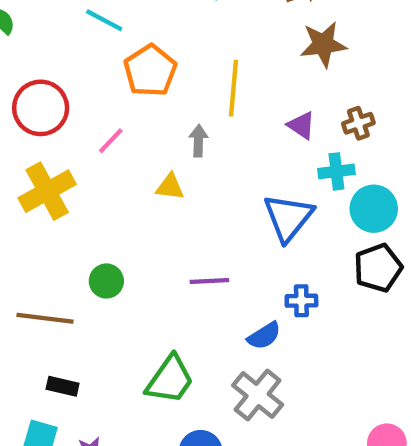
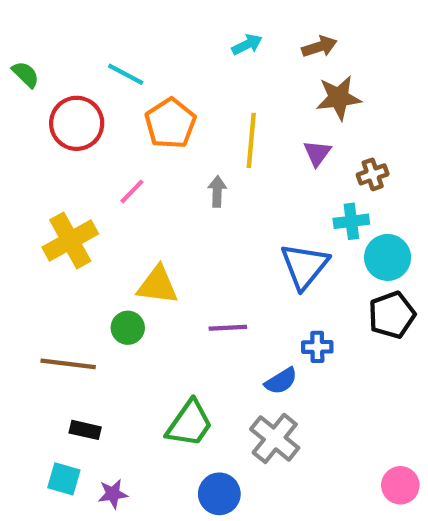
red circle: (41, 108) -> (77, 123), moved
purple triangle: (301, 125) -> (317, 153), moved, turned 32
yellow triangle: (170, 187) -> (158, 285), moved, size x1.5

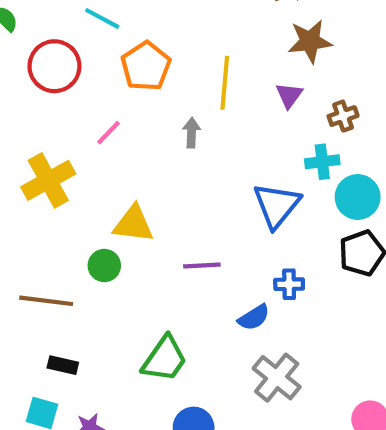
gray cross: (275, 438) -> (277, 378), moved

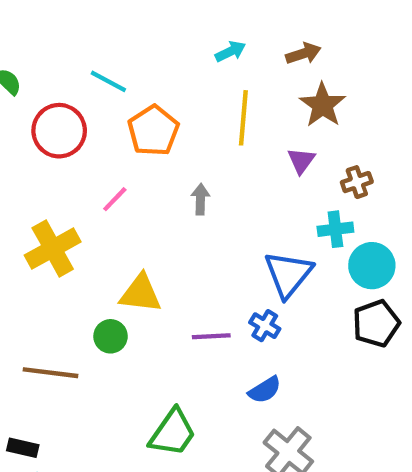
brown star: (310, 41) -> (323, 105), turned -30
yellow line: (225, 83) -> (243, 118), moved
blue cross: (289, 284) -> (265, 326), moved, turned 32
black rectangle: (63, 365) -> (23, 448), moved

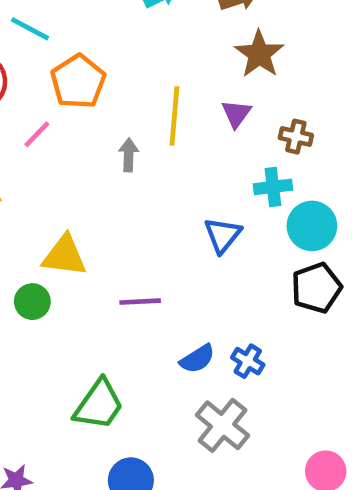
yellow line: (243, 118) -> (174, 116), moved
brown cross: (357, 182) -> (296, 137), turned 32
pink line: (115, 199) -> (37, 134), moved
blue triangle: (288, 274) -> (223, 235), size x0.7
blue cross: (265, 326) -> (248, 361), moved

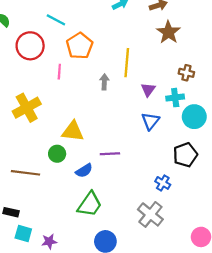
purple triangle: (236, 114) -> (148, 90), moved
pink line: (37, 134) -> (59, 72), turned -40
black pentagon: (317, 288) -> (185, 155), moved
blue semicircle: (197, 359) -> (84, 171), moved

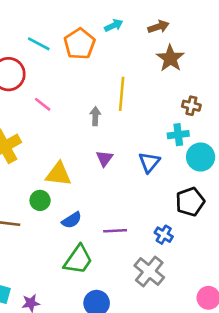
orange pentagon: (80, 46) -> (79, 44), moved
pink line: (59, 72) -> (43, 104), turned -56
purple triangle: (148, 90) -> (104, 158), moved
purple line: (110, 154) -> (115, 231), moved

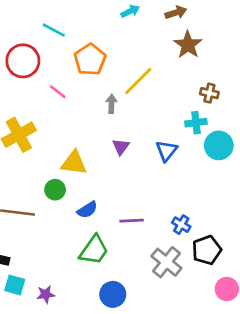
orange pentagon: (79, 44) -> (90, 60), moved
yellow line: (122, 94) -> (138, 81), turned 40
black pentagon: (190, 202) -> (207, 250), moved

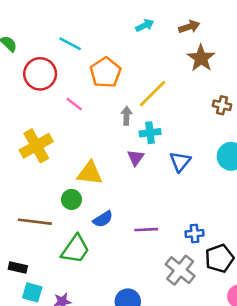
cyan cross: (196, 123) -> (150, 133), moved
blue cross: (181, 225) -> (195, 233), turned -36
green trapezoid: (94, 250) -> (75, 249), moved

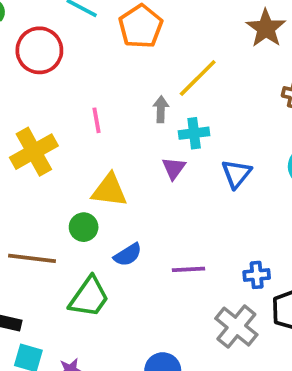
orange pentagon: (106, 73) -> (141, 26), moved
pink line: (74, 104) -> (96, 120), moved, turned 42

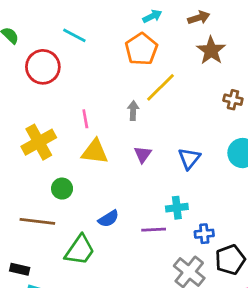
orange pentagon: (141, 26) -> (141, 49), moved
cyan cross: (194, 133) -> (177, 208), moved
yellow triangle: (109, 190) -> (95, 152), moved
green circle: (84, 227) -> (62, 189), moved

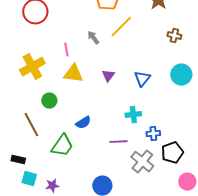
gray arrow: (133, 111) -> (93, 38), moved, turned -40
brown line: (37, 221) -> (31, 125), turned 55
purple line: (154, 230) -> (118, 142), moved

